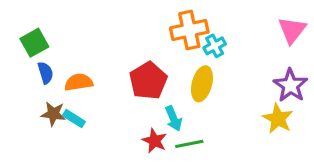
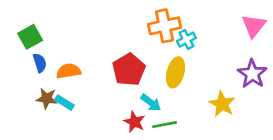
cyan arrow: (174, 119) -> (151, 103), turned -30
yellow star: (278, 119) -> (222, 104), moved

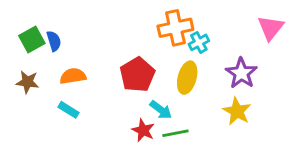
blue semicircle: (40, 63) -> (54, 41), moved
purple star: (252, 74) -> (241, 73), moved
brown star: (47, 98) -> (28, 82), moved

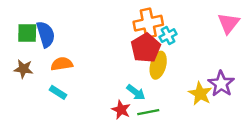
green square: (32, 40) -> (27, 33), turned 30
blue semicircle: (54, 41) -> (46, 34), size x1.5
purple star: (241, 73) -> (221, 84), moved
red pentagon: (137, 75) -> (146, 48), moved

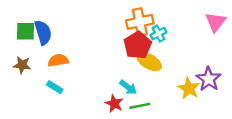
yellow ellipse: (158, 65) -> (149, 62), turned -75

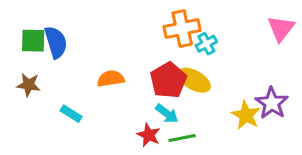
red pentagon: (137, 45) -> (168, 80), moved
orange semicircle: (58, 60) -> (111, 79), moved

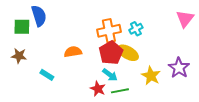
orange cross: (182, 29) -> (109, 31), moved
blue semicircle: (56, 42) -> (39, 16), moved
yellow star: (246, 115) -> (151, 76), moved

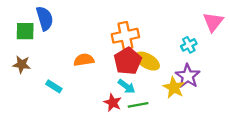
cyan cross: (136, 29) -> (189, 45), moved
purple star: (179, 68) -> (188, 76), moved

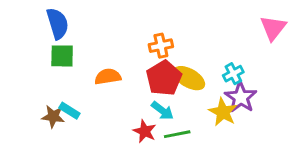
green square: (25, 31) -> (62, 56), moved
orange cross: (125, 36) -> (161, 46), size x0.7
cyan cross: (189, 45) -> (233, 74), moved
brown star: (22, 65) -> (53, 117), moved

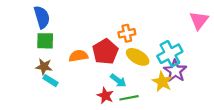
orange cross: (161, 46) -> (127, 33), moved
cyan cross: (233, 74) -> (170, 54), size x1.6
red pentagon: (164, 78) -> (105, 52), moved
brown star: (53, 117) -> (44, 67), moved

